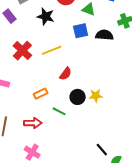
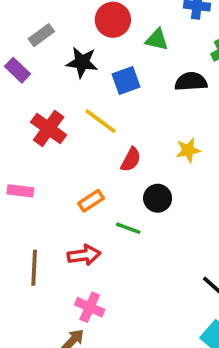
blue square: (81, 31) -> (126, 80), moved
yellow line: (52, 50) -> (101, 121), turned 66
yellow star: (96, 96) -> (188, 150), moved

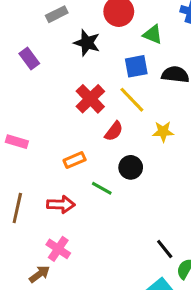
purple rectangle: (18, 70) -> (29, 58), moved
blue square: (126, 80) -> (136, 66), moved
yellow line: (101, 121) -> (132, 100), moved
red cross: (49, 129) -> (90, 99), moved

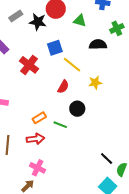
black star: (87, 43) -> (38, 22), moved
blue square: (136, 66) -> (55, 48), moved
red cross: (90, 99) -> (29, 65), moved
orange rectangle: (75, 160) -> (39, 118), moved

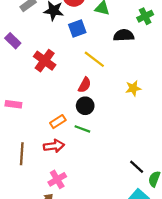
blue square: (55, 48) -> (77, 29), moved
yellow star: (95, 83) -> (133, 88), moved
black circle: (77, 109) -> (85, 106), moved
pink cross: (38, 168) -> (57, 179), turned 35

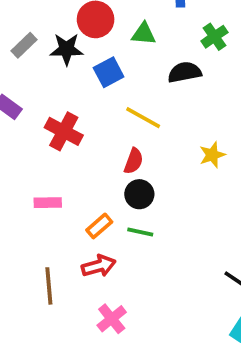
pink rectangle: (13, 104) -> (48, 203), moved

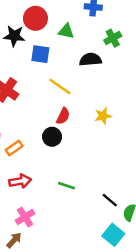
blue square: (109, 72) -> (40, 54), turned 30
red semicircle: (134, 161) -> (63, 116), moved
orange rectangle: (99, 226) -> (14, 148), moved
green line: (140, 232) -> (66, 186), moved

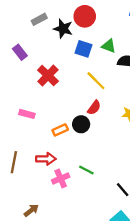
green triangle: (66, 31) -> (109, 46), moved
orange rectangle: (14, 148) -> (60, 130), moved
pink cross: (25, 217) -> (61, 179), moved

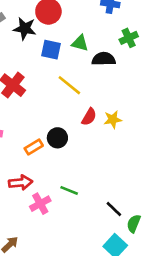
red semicircle: (94, 108) -> (89, 117), moved

